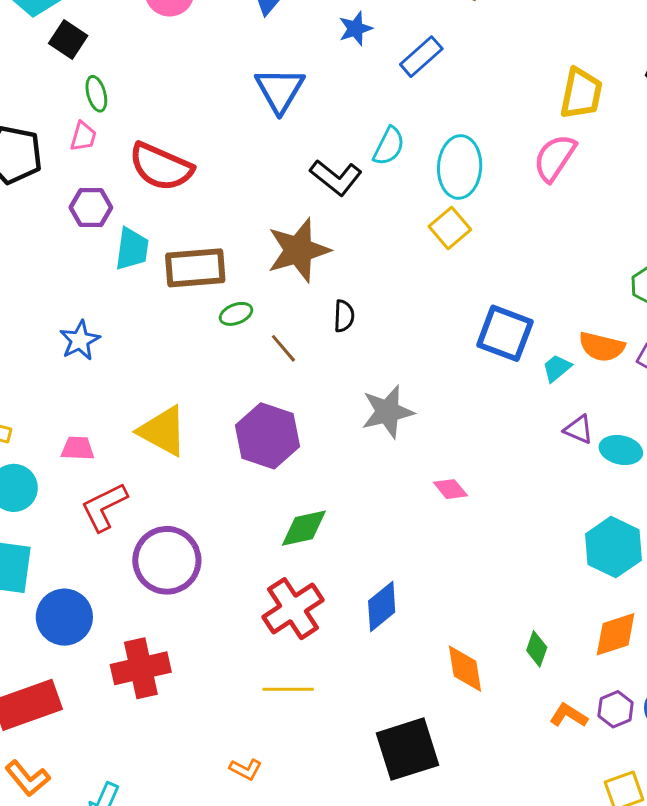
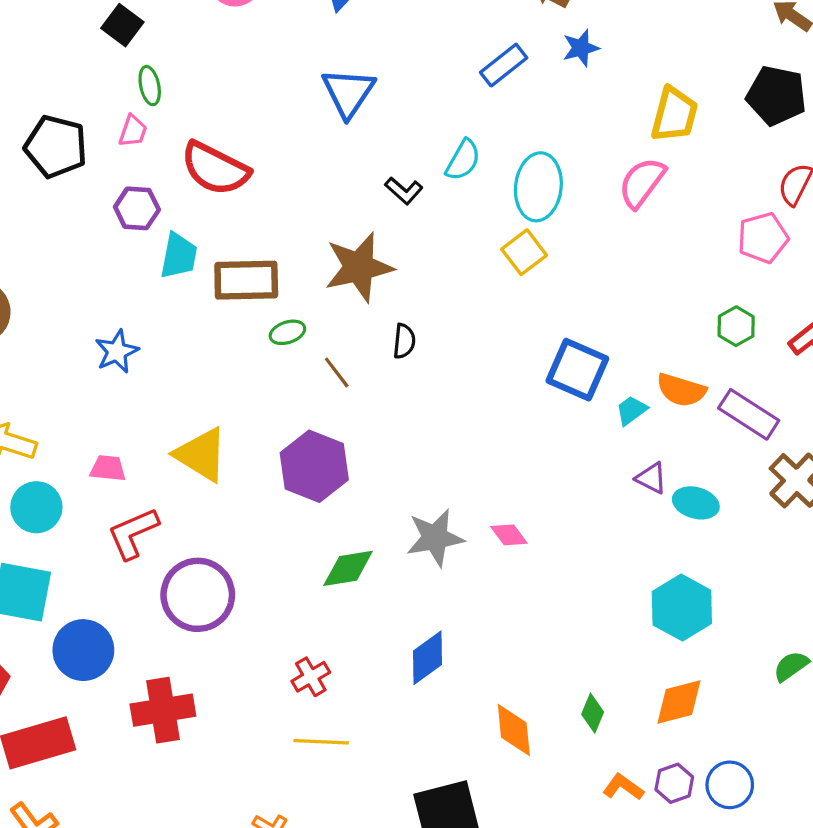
blue star: (355, 29) -> (581, 48), moved
black L-shape: (336, 177) -> (404, 191), size x0.7
gray star: (388, 412) -> (435, 538), moved
red cross: (293, 609) -> (311, 677), moved, size x0.6

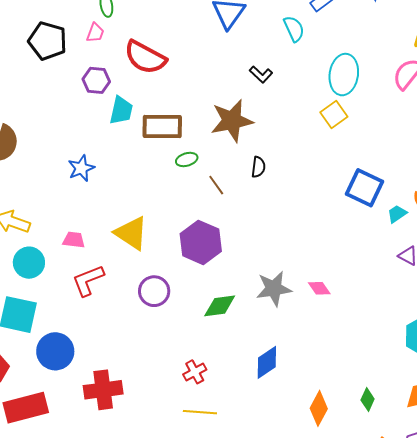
cyan semicircle: (463, 160) -> (294, 29), moved, turned -56
purple circle: (198, 595) -> (154, 291), moved, size x0.7
orange diamond: (514, 730) -> (319, 408), turned 32

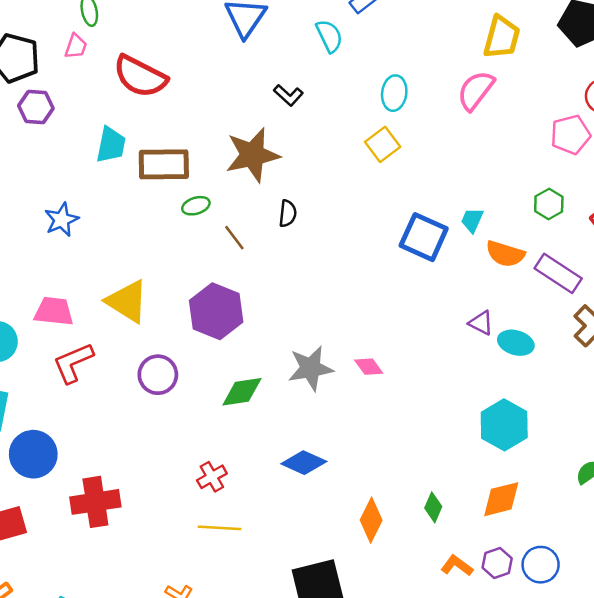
cyan ellipse: (344, 75) -> (394, 93), size x0.7
purple hexagon: (96, 80) -> (36, 107), moved
cyan trapezoid: (397, 214) -> (472, 220), moved, turned -30
pink trapezoid: (74, 240) -> (54, 311), size x1.4
blue diamond: (267, 362) -> (304, 463), turned 60

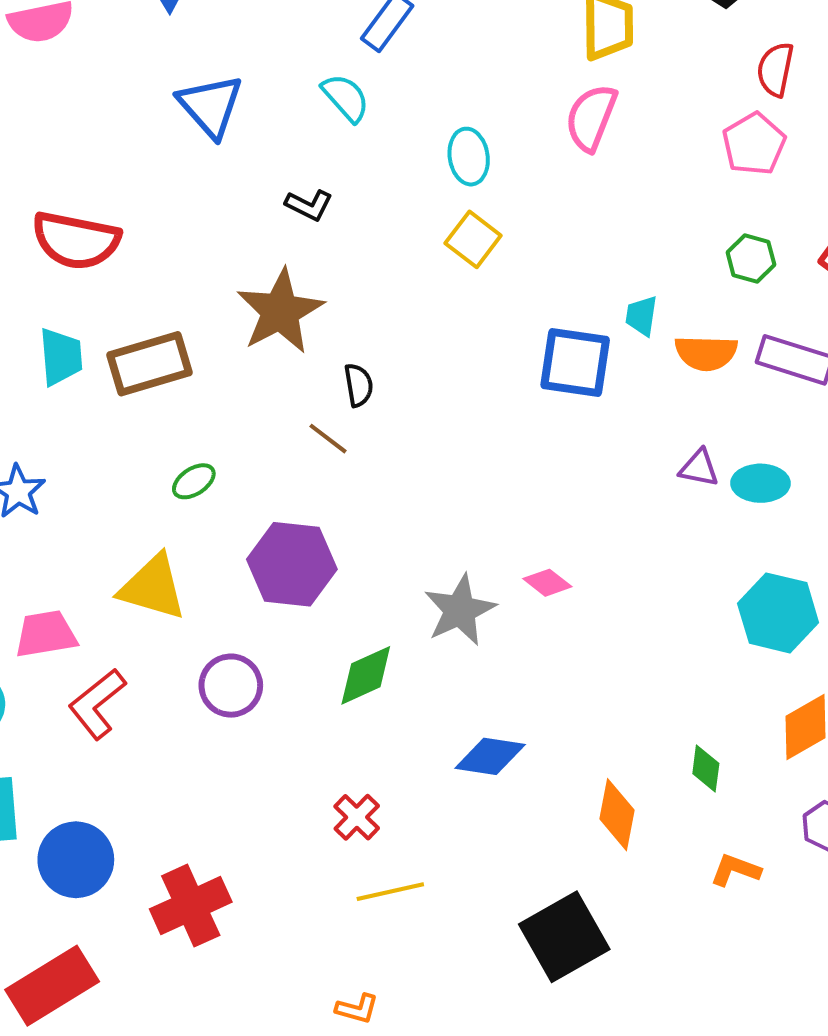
green ellipse: (196, 206) -> (194, 481), moved
brown line: (234, 238) -> (328, 439), moved
orange L-shape: (457, 566) -> (735, 870), moved

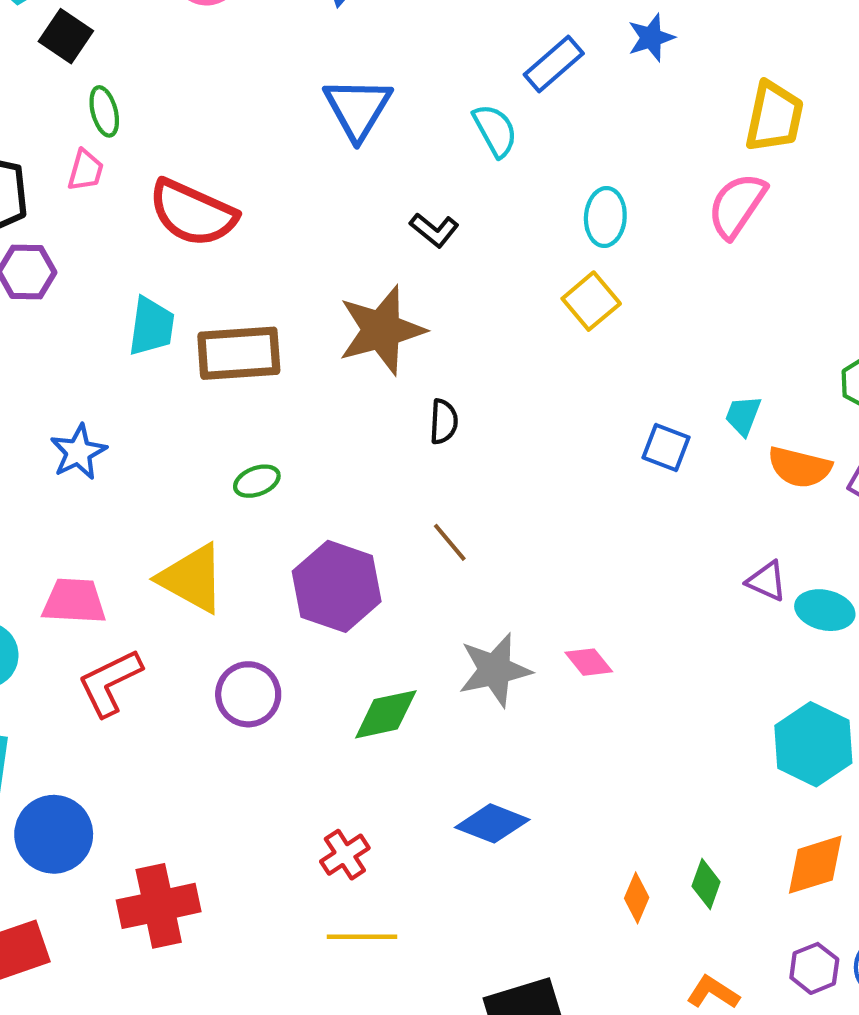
blue square: (575, 362) -> (666, 447), size x0.6
brown line: (328, 439) -> (450, 542), moved
orange diamond: (617, 815) -> (637, 898), moved, size x0.7

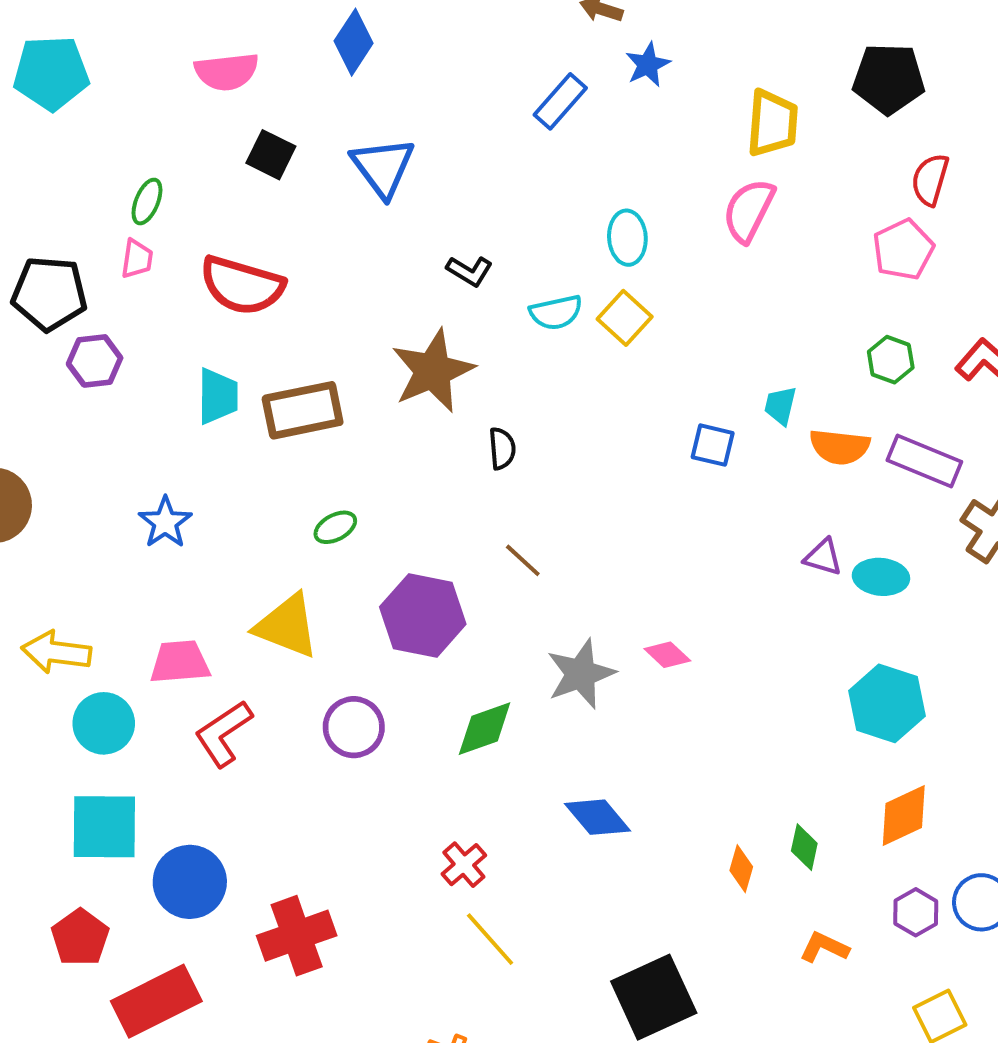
black square: (66, 36) -> (271, 155), moved
green ellipse: (104, 111) -> (147, 202), turned 45
cyan semicircle: (495, 130) -> (556, 312), moved, turned 114
blue diamond: (492, 823) -> (597, 817), turned 36
yellow line: (362, 937) -> (490, 939), turned 56

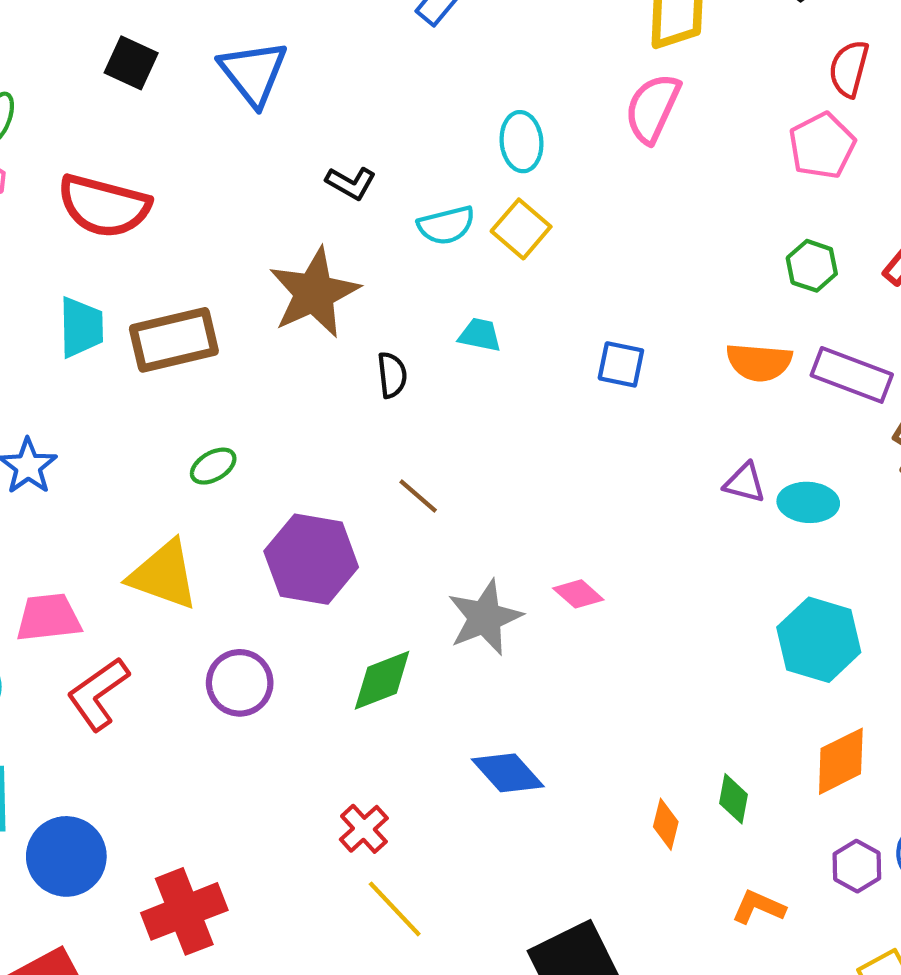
cyan trapezoid: (780, 406) -> (480, 335), moved, turned 90

